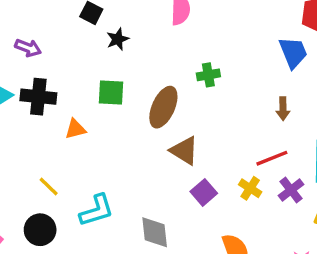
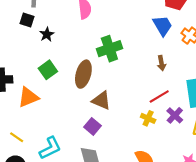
green cross: (208, 75) -> (109, 49), size x1.6
green square: (111, 92) -> (48, 70), turned -30
orange triangle: (75, 129) -> (28, 97), size x1.5
purple square: (204, 192) -> (92, 126), moved

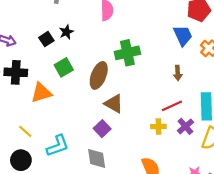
black square: (27, 20) -> (46, 39), moved, turned 32
yellow cross: (148, 118) -> (158, 126), turned -32

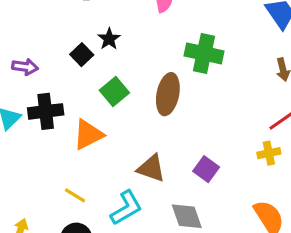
green cross: (127, 53) -> (204, 53), turned 35
brown triangle: (114, 104) -> (151, 168), moved
purple square: (102, 129) -> (206, 169), moved

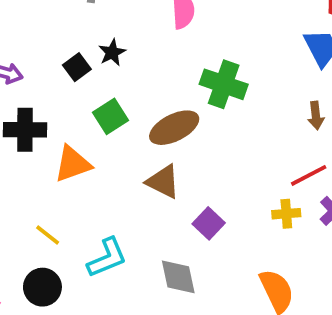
brown ellipse: (168, 94) -> (174, 128), turned 45
brown triangle: (151, 168) -> (163, 182), moved

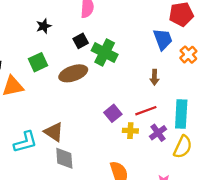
black square: (77, 67) -> (81, 41), moved
brown triangle: (163, 182) -> (54, 132), moved
purple square: (209, 223) -> (113, 113), moved

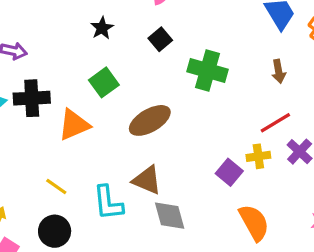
green cross: (105, 53) -> (208, 71), moved
brown ellipse: (73, 73) -> (150, 120), moved
purple square: (113, 113) -> (229, 172), moved
cyan L-shape: (25, 142) -> (108, 203), turned 110

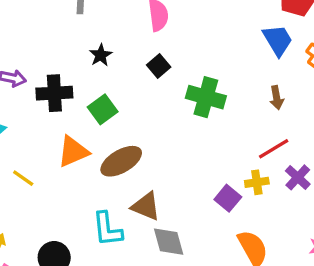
black cross: (32, 98) -> (54, 93), moved
brown ellipse: (150, 120) -> (121, 161), moved
yellow line: (56, 187) -> (23, 178), moved

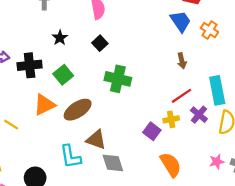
green cross: (206, 97) -> (118, 79), moved

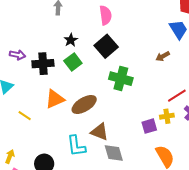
black square: (100, 43) -> (106, 46), size x1.6
brown arrow: (182, 61) -> (163, 56), moved, turned 72
green square: (63, 75) -> (73, 62), moved
purple square: (152, 131) -> (149, 126), turned 35

